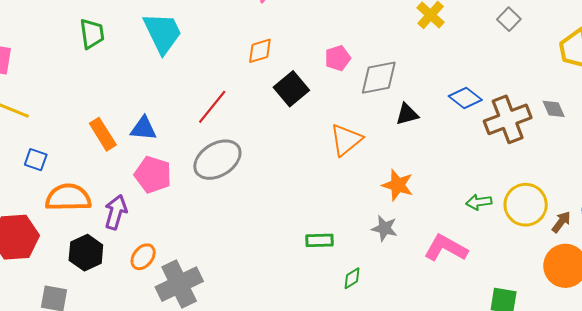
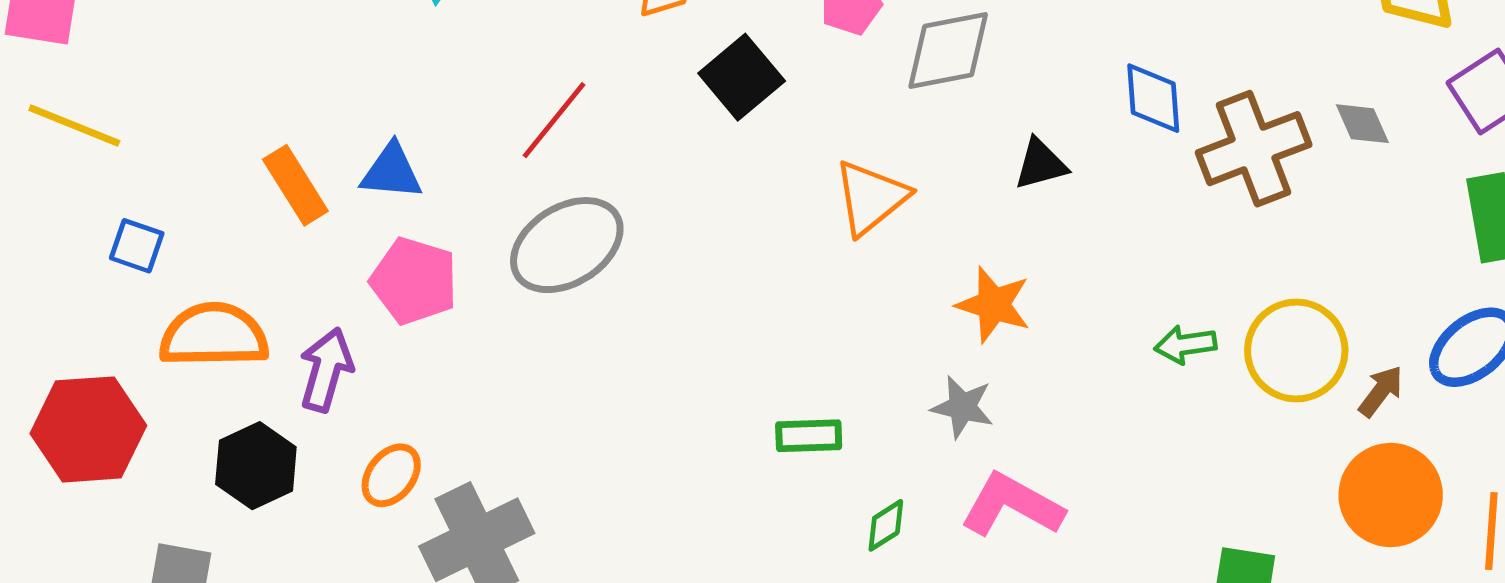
blue diamond: (465, 98) -> (1153, 98), turned 48
black triangle: (407, 114) -> (1041, 164), moved
pink L-shape: (446, 248) -> (1012, 505), moved

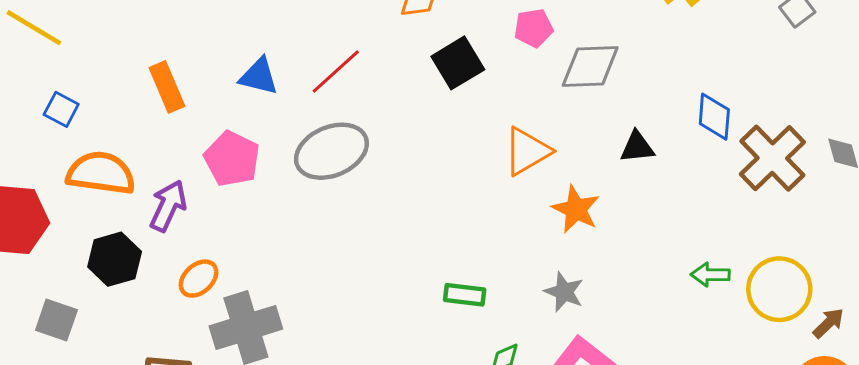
brown cross: (1254, 149) -> (772, 158), turned -32
blue triangle: (392, 172) -> (259, 76), moved
orange star: (993, 305) -> (576, 209), moved

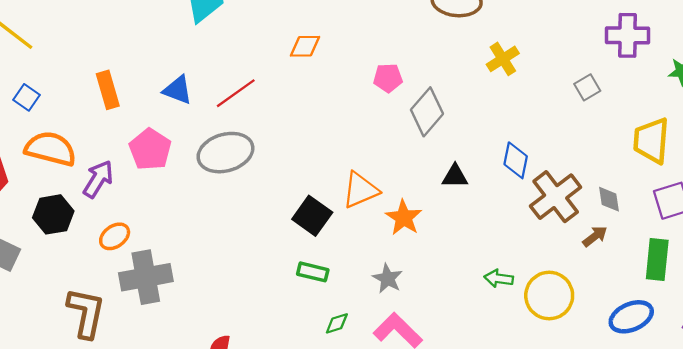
black square: (458, 63) -> (312, 216), moved, turned -30
gray diamond: (590, 66) -> (427, 112), turned -54
orange triangle: (527, 151) -> (360, 190), moved
brown arrow: (828, 323) -> (595, 236), moved

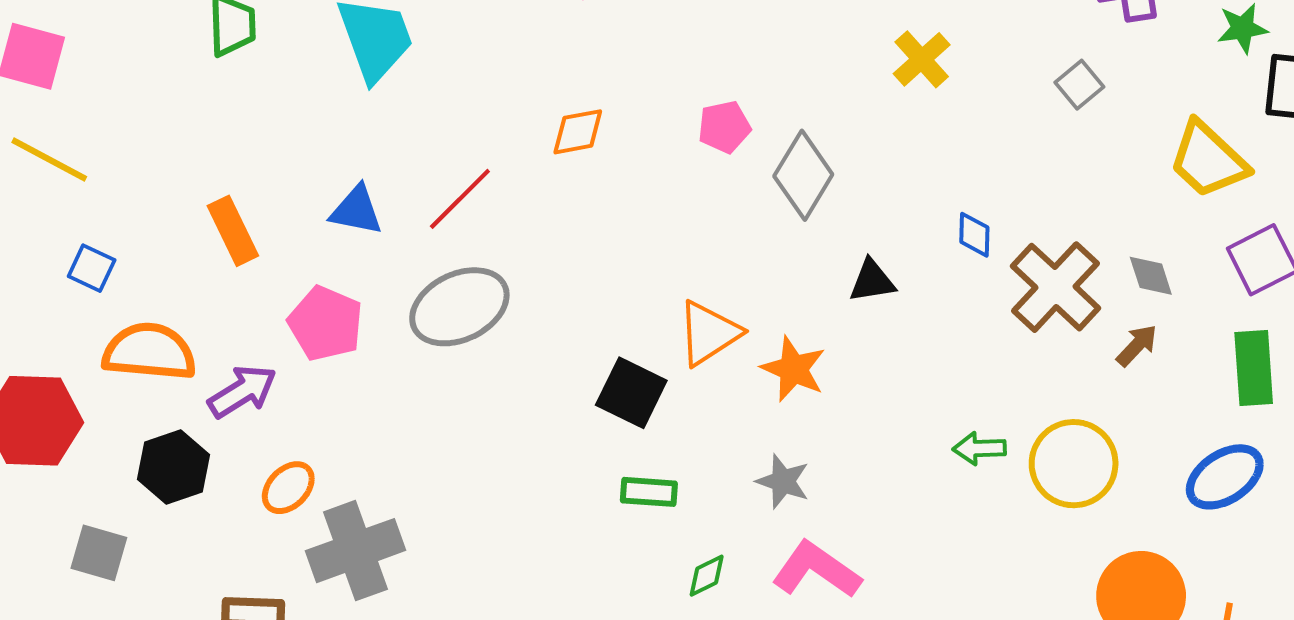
orange diamond: (305, 46) -> (578, 132), moved
yellow trapezoid: (651, 141) -> (1208, 160), turned -42
blue diamond: (516, 160) -> (974, 235), size x0.7
purple arrow: (98, 179) -> (242, 391), turned 36

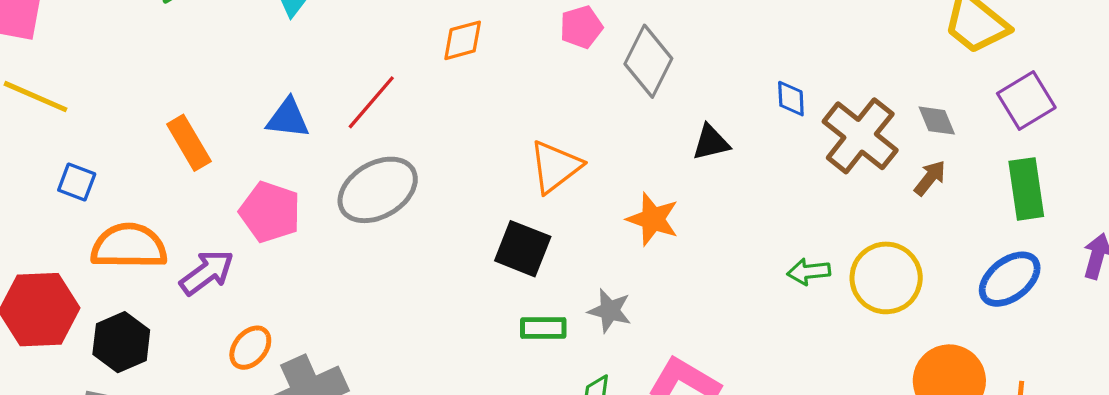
orange triangle: (709, 333) -> (555, 167), moved
black hexagon: (174, 467) -> (121, 342), moved
gray star: (783, 481) -> (610, 311), moved

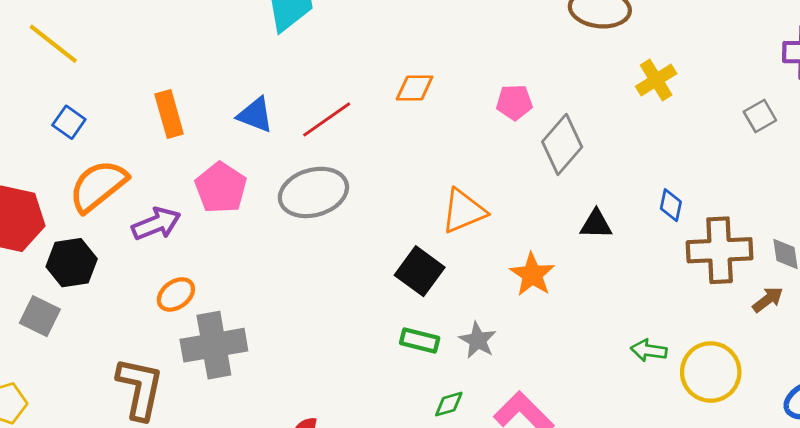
brown cross: (860, 136) -> (720, 250), turned 34
orange semicircle: (129, 246) -> (98, 186), turned -54

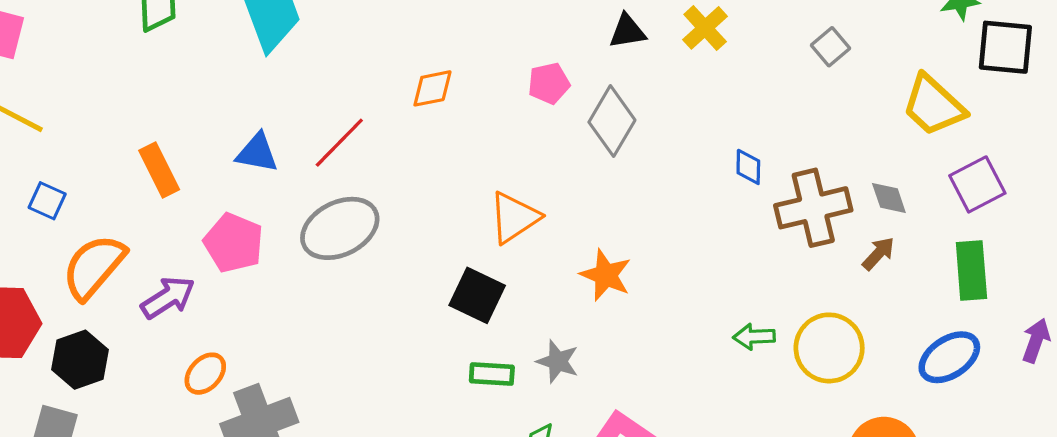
black triangle: (596, 224) -> (627, 31), moved

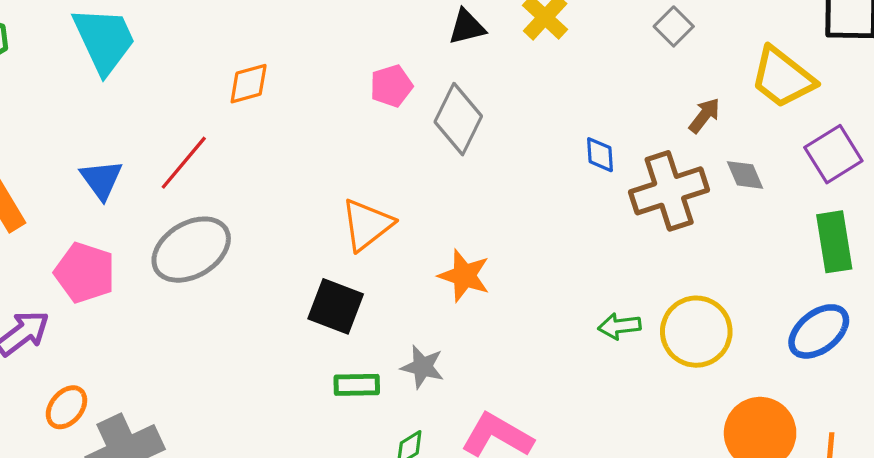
orange diamond: (432, 88) -> (249, 84), moved
blue triangle: (257, 153) -> (101, 179), turned 48
brown arrow: (878, 254) -> (704, 115), moved

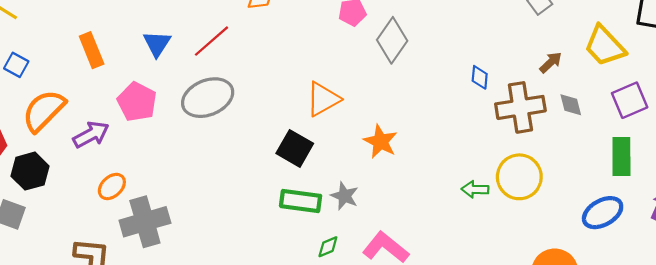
yellow circle: (696, 332) -> (519, 177), moved
green rectangle: (357, 385) -> (301, 201), size x1.4

